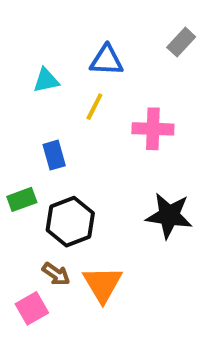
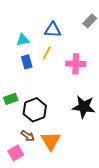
blue rectangle: (54, 155) -> (27, 62), moved

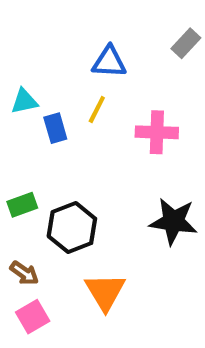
cyan triangle: (23, 40) -> (24, 101), moved
brown arrow: (28, 136) -> (24, 273), moved

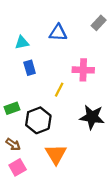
cyan triangle: (24, 101) -> (22, 43), moved
yellow line: (97, 109) -> (59, 90), moved

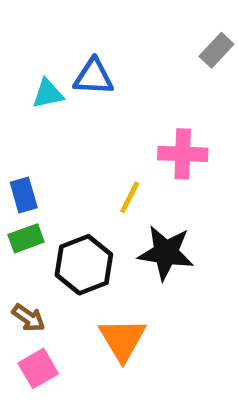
blue triangle: (58, 33) -> (94, 77), moved
blue rectangle: (30, 68) -> (24, 195), moved
black star: (92, 117) -> (166, 253), moved

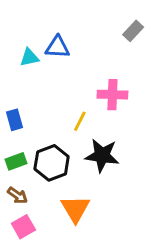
green rectangle: (26, 238) -> (16, 161), moved

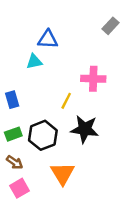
cyan triangle: (29, 58) -> (34, 61), moved

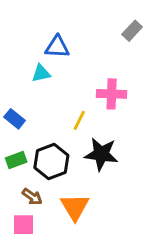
blue rectangle: (12, 100) -> (15, 119), turned -35
brown arrow: (15, 162) -> (32, 197), moved
pink square: (19, 188) -> (23, 225), turned 30

